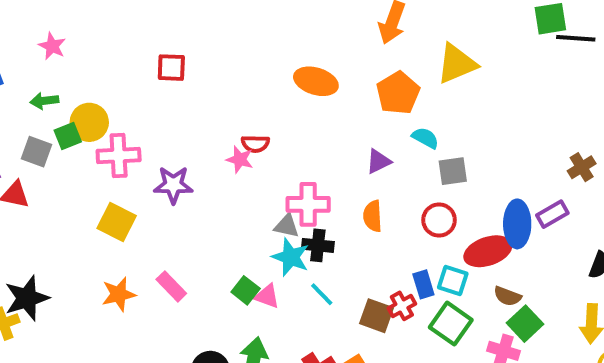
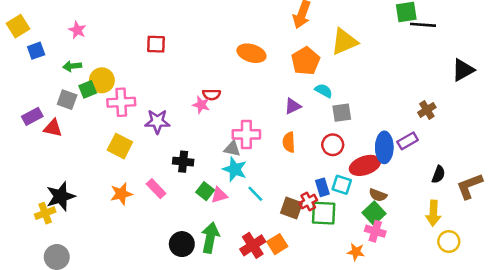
black cross: (318, 245) -> (183, 162), moved
pink triangle: (267, 296) -> (219, 195), turned -36
green square: (451, 324) -> (324, 213), moved, turned -32
green square: (525, 324) -> (374, 213), moved

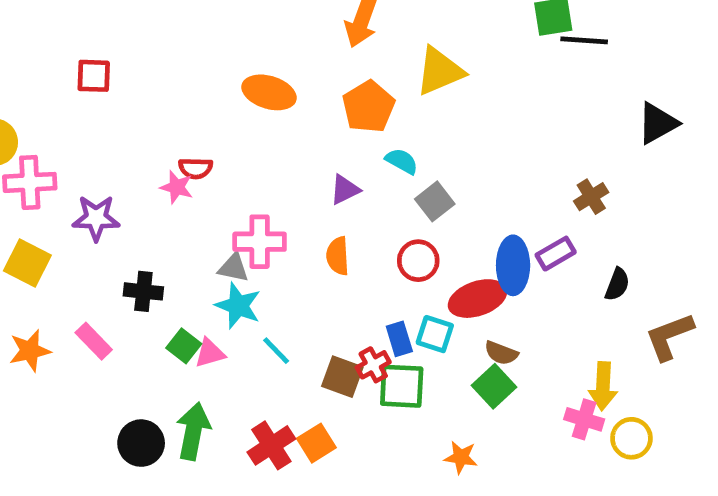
gray square: (342, 113) -> (435, 201), turned -30
black semicircle: (438, 174) -> (617, 284), moved
pink cross: (375, 231) -> (584, 419), moved

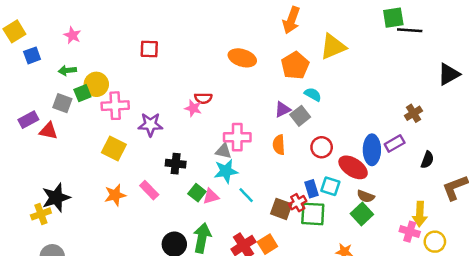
gray square: (435, 201) -> (300, 116), moved
red ellipse: (477, 299) -> (353, 167), turned 52
cyan star: (238, 306) -> (226, 171), turned -30

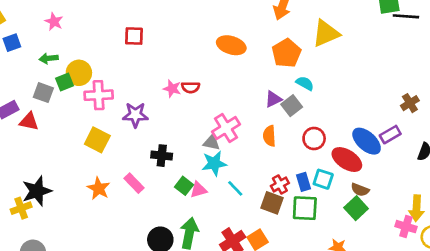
pink star: (193, 108) -> (172, 89), moved
pink cross: (237, 137) -> (226, 128), turned -32
blue ellipse: (372, 150) -> (367, 141), turned -48
orange star: (115, 195) -> (99, 188), turned -30
red cross: (298, 203) -> (280, 184), moved

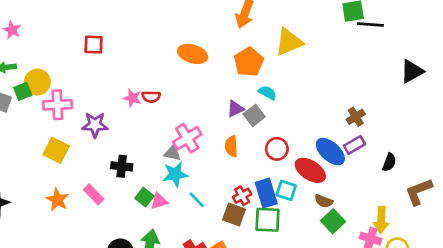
brown cross: (410, 103) -> (356, 117), moved
blue rectangle: (304, 182) -> (266, 193), size x1.5
green square: (356, 208) -> (333, 221), moved

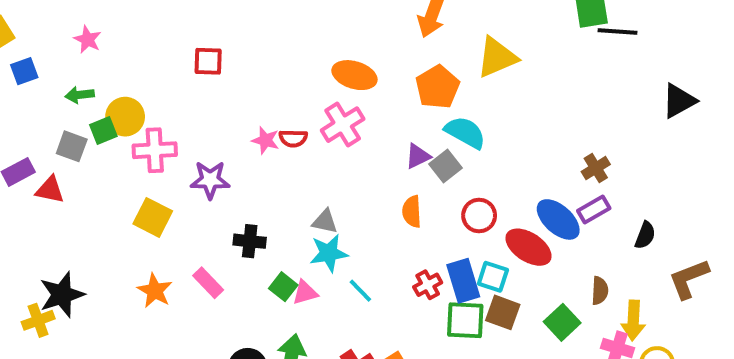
cyan semicircle: (267, 93) -> (465, 132), size x1.5
pink cross: (187, 138) -> (343, 125), moved
brown semicircle: (324, 201) -> (600, 291), moved, turned -108
brown square: (234, 214) -> (503, 312), moved

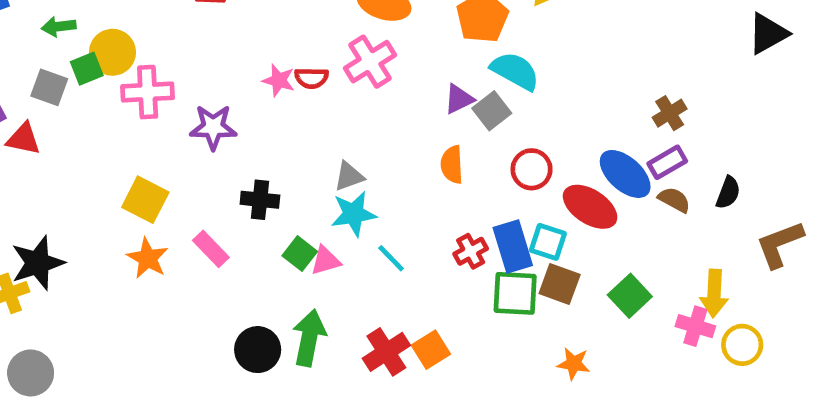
yellow square: (153, 217) -> (145, 200), moved
gray triangle: (325, 221) -> (349, 176), turned -32
brown semicircle: (600, 291) -> (674, 200), moved, turned -64

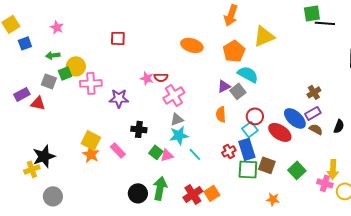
pink cross: (370, 62) -> (174, 95), moved
yellow square: (145, 200) -> (91, 140), moved
cyan square: (548, 242) -> (250, 129), moved, turned 35
gray circle: (31, 373) -> (53, 196), moved

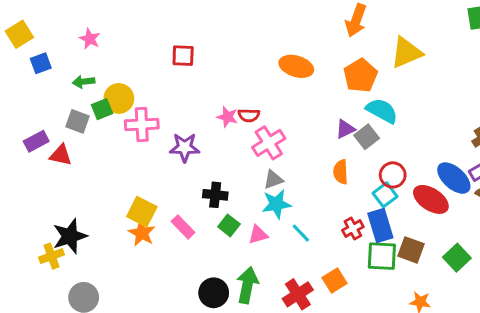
green square: (156, 152) -> (229, 225), moved
orange square: (212, 193) -> (335, 281), moved

